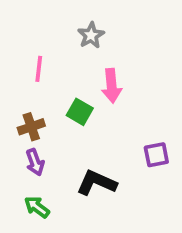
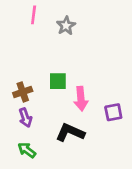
pink line: (39, 69) -> (34, 15), moved
pink arrow: (112, 86) -> (81, 99), moved
green square: (80, 112) -> (58, 81), turned -30

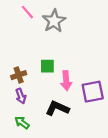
pink line: (34, 15) -> (27, 12), turned -48
gray star: (66, 26) -> (54, 21), size x1.5
purple square: (113, 112) -> (93, 92), size x1.5

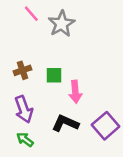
brown cross: (19, 75) -> (22, 70), moved
purple square: (93, 92) -> (106, 126), moved, turned -30
purple arrow: (21, 96) -> (24, 109), size x1.5

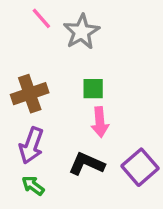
brown cross: (22, 70) -> (30, 94), size x1.5
green square: (54, 75) -> (93, 89), moved
purple arrow: (24, 109) -> (31, 145), turned 40

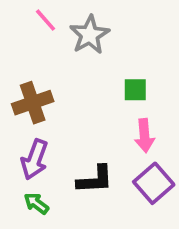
green square: (93, 89) -> (135, 90), moved
pink arrow: (100, 122) -> (145, 136), moved
black L-shape: (87, 164) -> (95, 180), turned 153

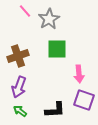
green square: (135, 90) -> (57, 49), moved, size x1.5
black L-shape: (95, 180) -> (55, 110), moved
purple square: (154, 183) -> (84, 100), turned -30

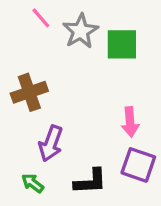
green square: (57, 49) -> (122, 44), moved
purple arrow: (19, 87) -> (51, 143), moved

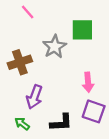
gray star: (80, 31) -> (54, 47), moved

